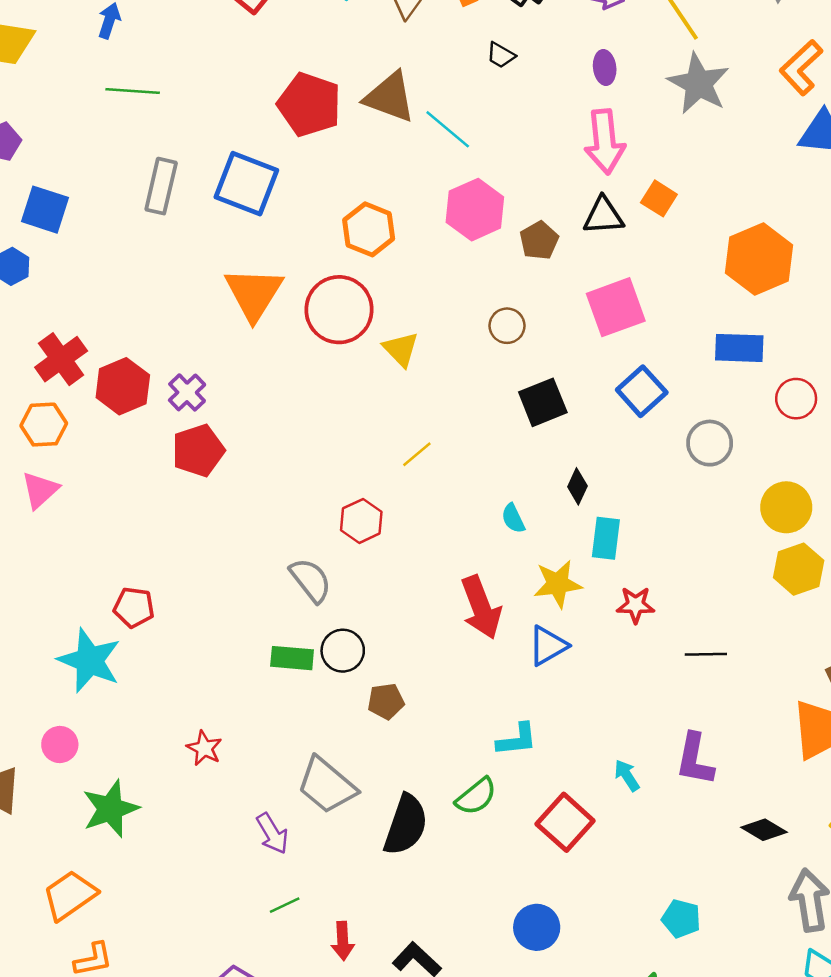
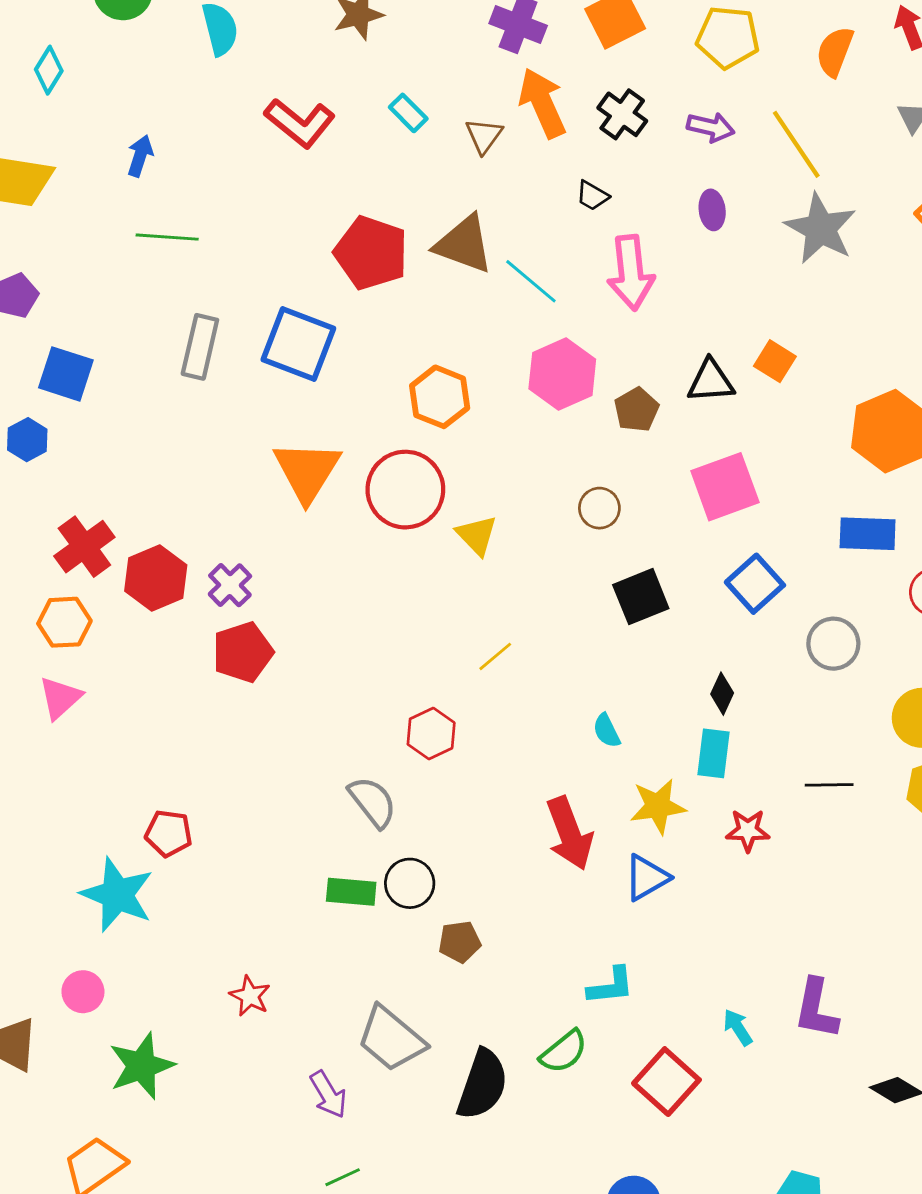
pink arrow: (605, 142) -> (631, 273), moved
black diamond: (577, 486) -> (722, 694), moved
black line: (706, 654) -> (829, 785), moved

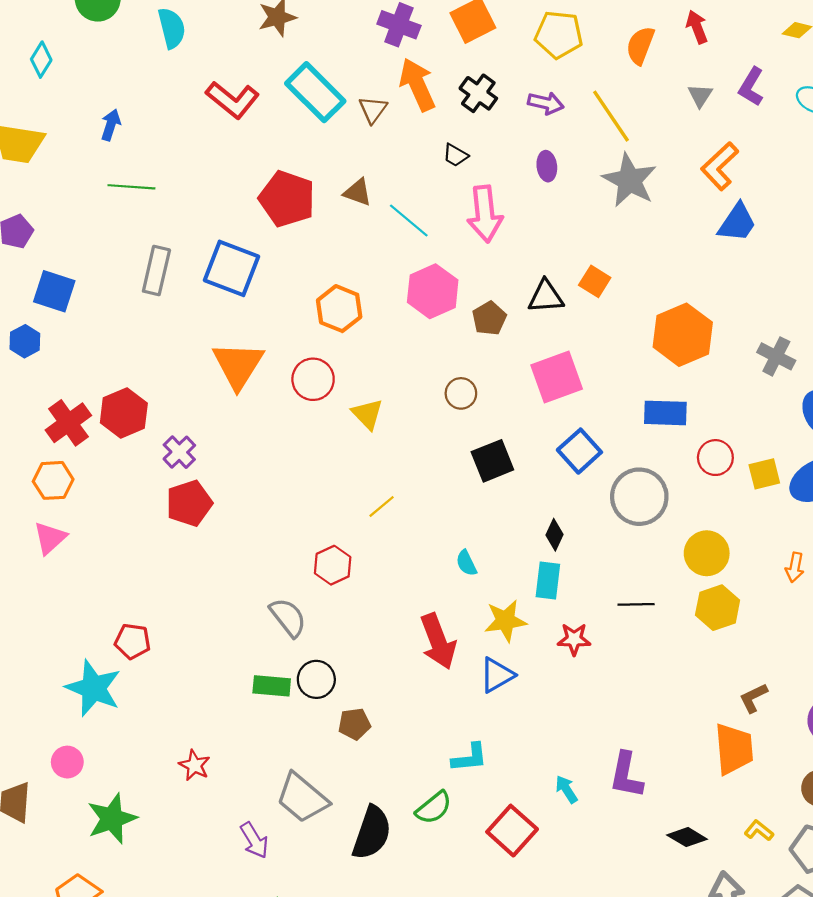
cyan rectangle: (408, 113) -> (315, 92), size x2.0
brown triangle: (464, 244) -> (358, 192), size x0.6
red circle: (405, 490) -> (313, 379), size x0.7
red hexagon: (156, 578) -> (124, 413), moved
gray circle: (833, 644) -> (639, 497), size x1.4

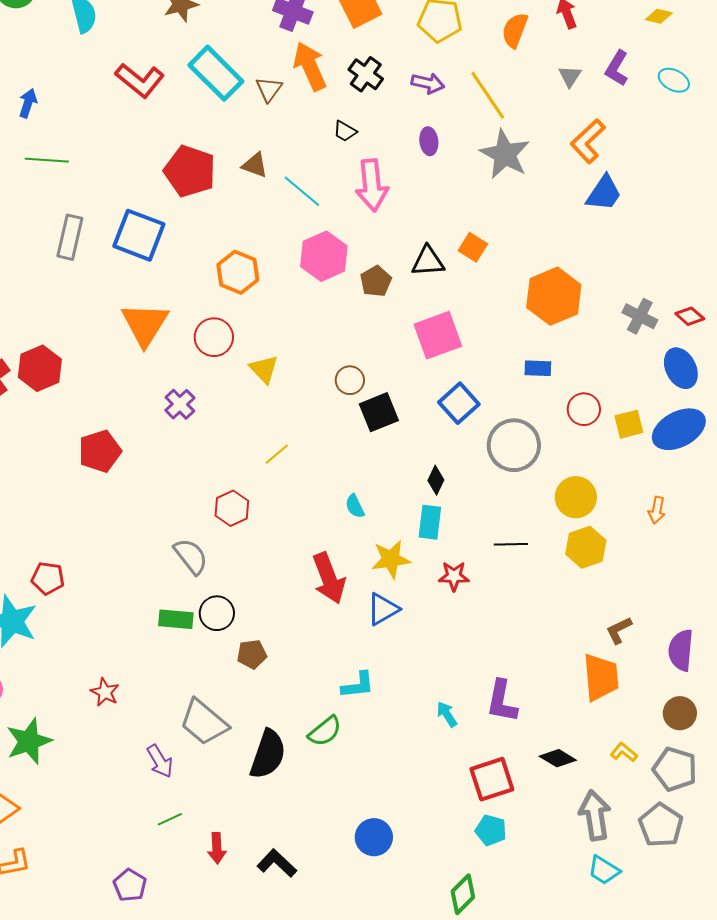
brown circle: (461, 393) -> (350, 380), moved
blue rectangle: (665, 413) -> (538, 368), size x0.7
purple cross: (179, 452) -> (180, 404), moved
red square: (512, 831) -> (492, 779), moved, turned 30

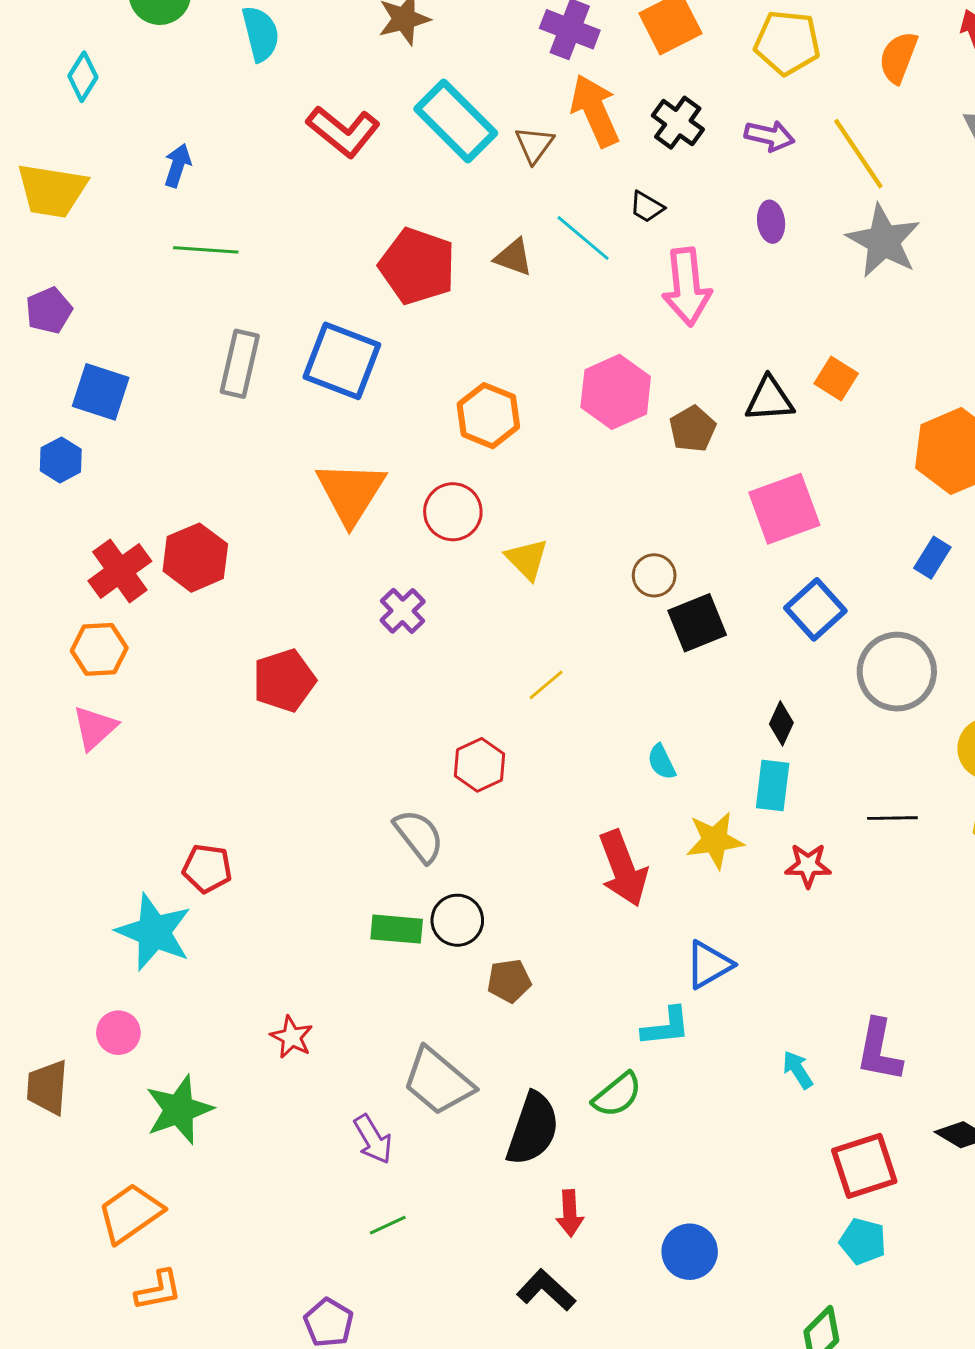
cyan line: (302, 191) -> (583, 238), moved
blue rectangle: (538, 368) -> (932, 558), turned -60
blue triangle: (383, 609) -> (709, 965), moved
red arrow: (217, 848) -> (570, 1213), moved

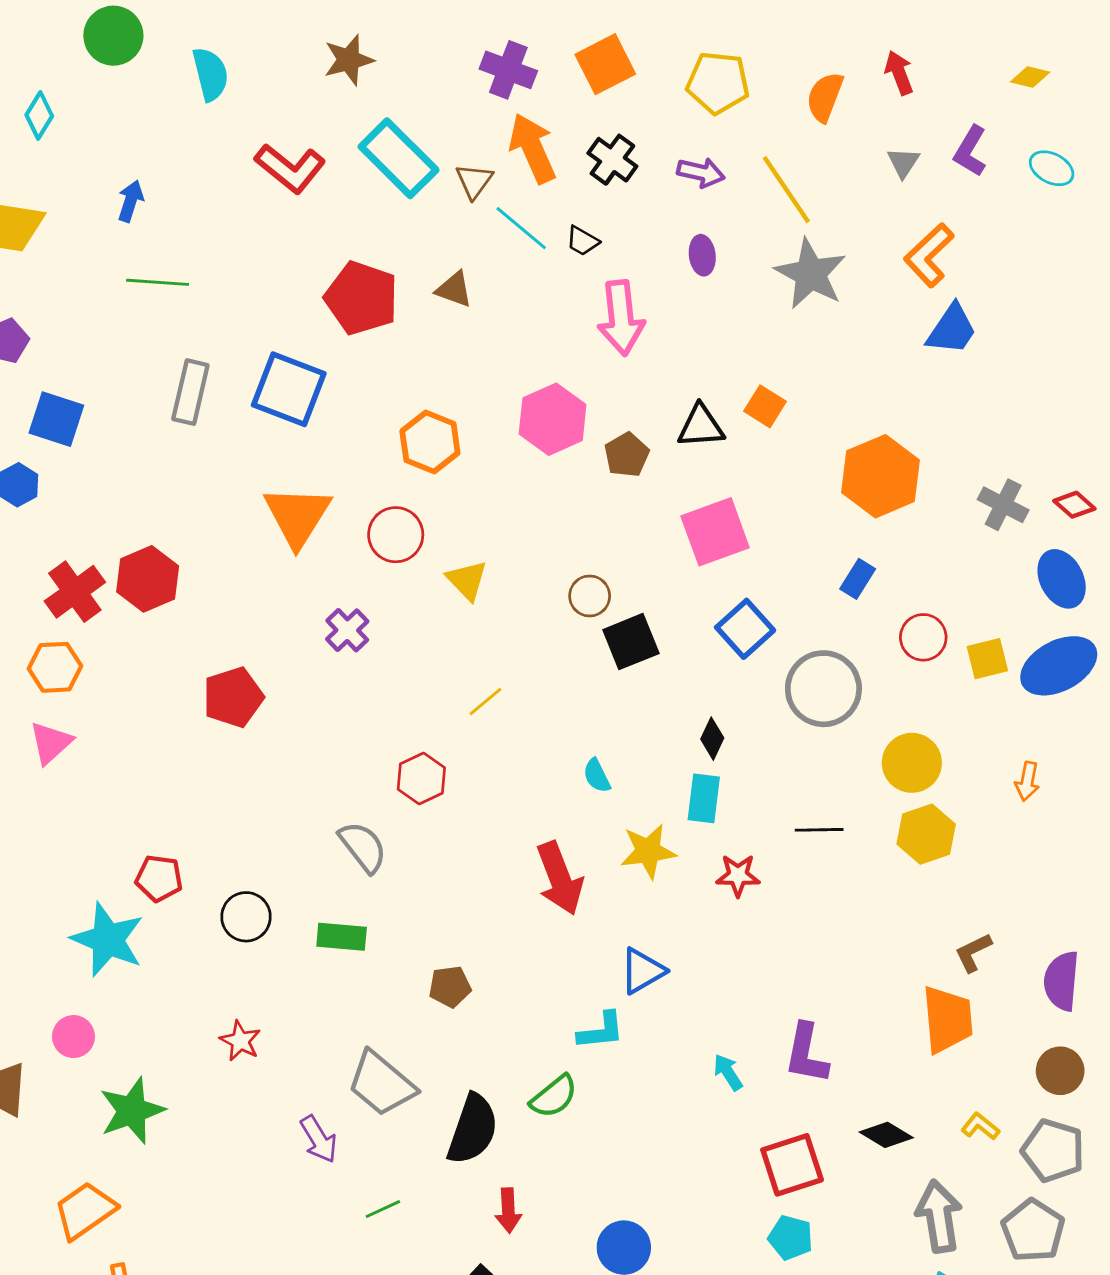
cyan line: (583, 238) -> (521, 228), moved
black circle: (457, 920) -> (246, 917), moved
green line: (388, 1225) -> (383, 1209), moved

